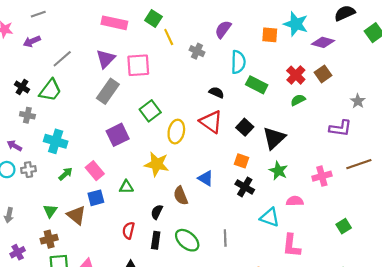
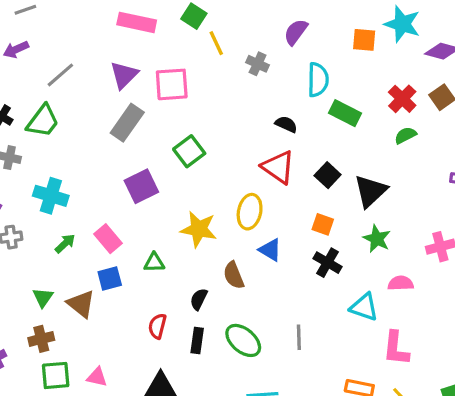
yellow ellipse: (176, 132) -> (250, 212), moved

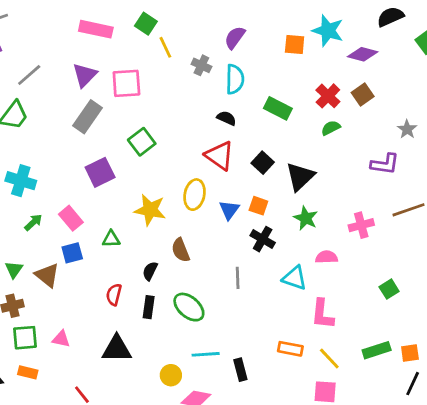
cyan semicircle: (318, 80) -> (235, 79), moved
blue triangle: (270, 250) -> (229, 210), moved, turned 35
gray line: (299, 337) -> (238, 278), moved

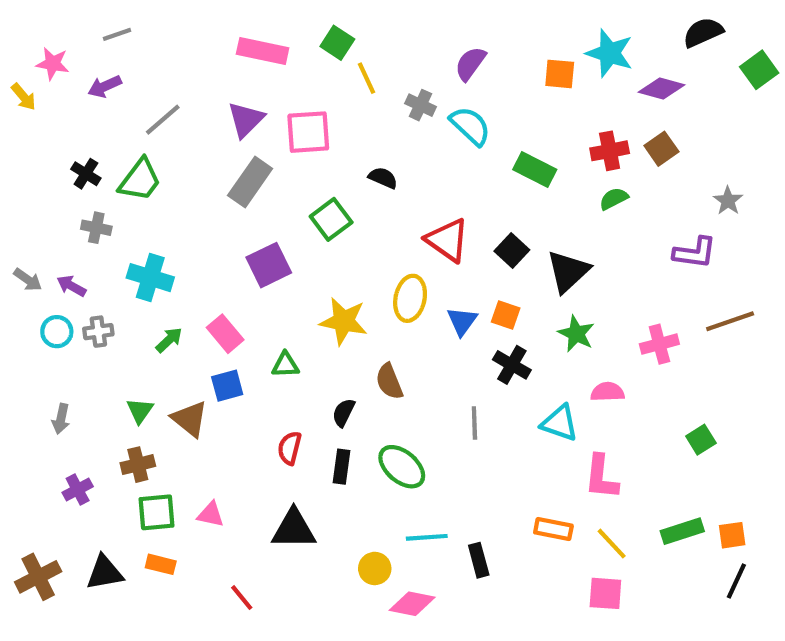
cyan semicircle: (235, 79) -> (470, 126), turned -48
red cross: (328, 96) -> (610, 151), turned 35
black semicircle: (226, 118) -> (383, 178), moved

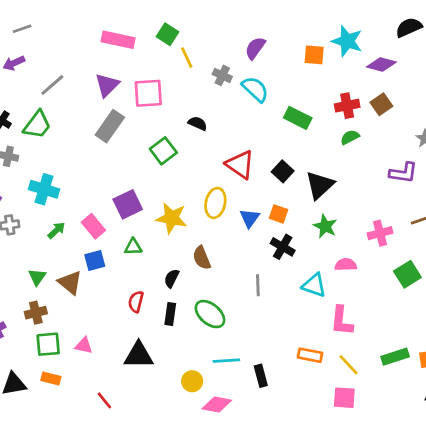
purple square: (269, 265) -> (128, 204), moved
green square: (701, 440) -> (407, 274), moved, size x1.4

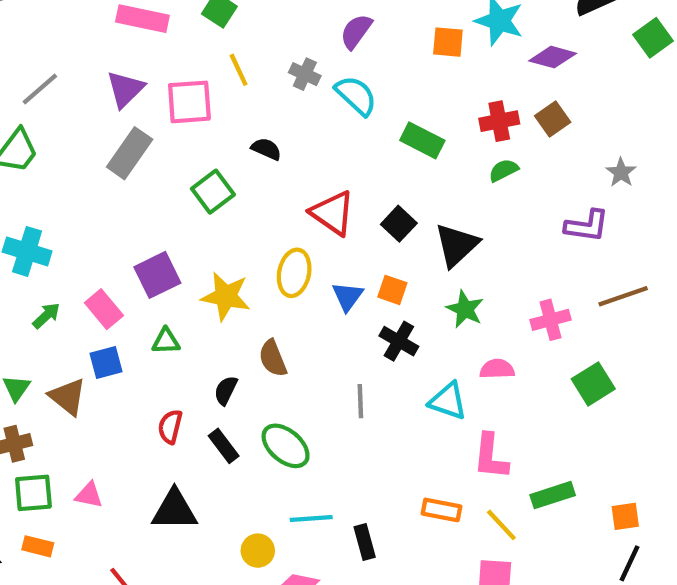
yellow line: (187, 58) -> (239, 70), moved
black rectangle: (170, 314) -> (224, 446), turned -45
green rectangle: (395, 357) -> (553, 495), moved

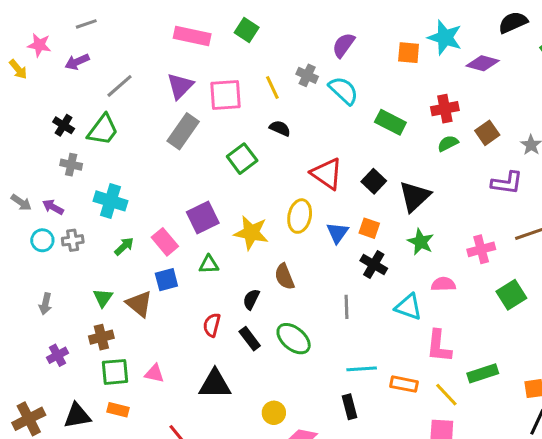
yellow line: (239, 70) -> (272, 87), moved
brown square: (553, 119) -> (487, 133), moved
cyan line: (311, 519) -> (362, 369), moved

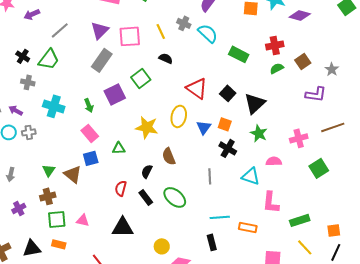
purple square: (203, 218) -> (115, 94), moved
green arrow: (124, 246) -> (89, 105), moved, turned 112
yellow line: (446, 395) -> (305, 247), moved

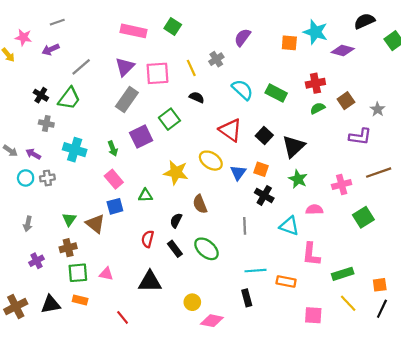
gray cross: (184, 23) -> (216, 59), turned 32
cyan semicircle: (208, 33) -> (242, 90), moved
yellow ellipse: (179, 116) -> (211, 161), turned -70

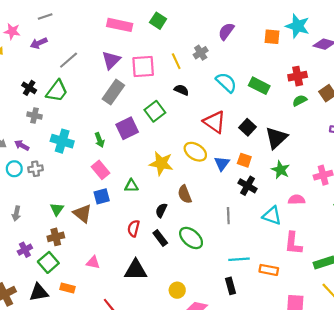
green square: (78, 273) -> (48, 262), moved, turned -36

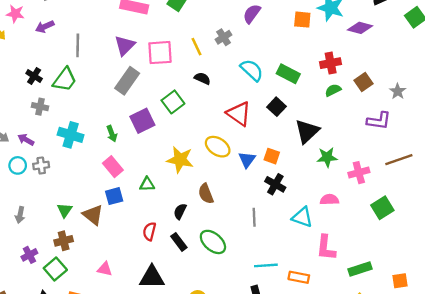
gray line: (69, 60) -> (78, 45), turned -48
black square: (248, 127) -> (276, 107), moved
green star: (281, 170) -> (327, 157), moved, turned -30

